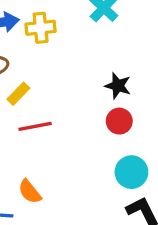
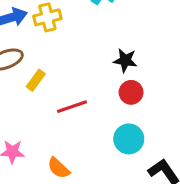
red line: (35, 126) -> (72, 107), moved
cyan circle: (131, 172) -> (129, 139), moved

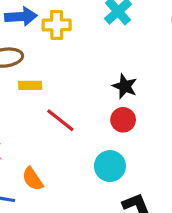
yellow rectangle: (36, 80) -> (30, 85), turned 40
red line: (72, 107) -> (60, 120), turned 44

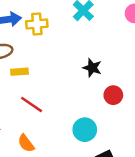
red line: (60, 120) -> (32, 105), moved
red circle: (123, 120) -> (113, 95), moved

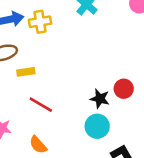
black star: (92, 68) -> (100, 99), moved

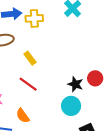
yellow rectangle: (26, 72) -> (30, 58), moved, turned 56

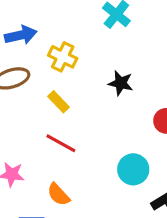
yellow cross: (34, 18) -> (63, 57), moved, turned 36
black star: (75, 84) -> (121, 83), moved

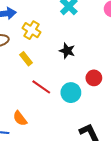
red line: (61, 143) -> (41, 87), moved
cyan circle: (133, 169) -> (71, 93), moved

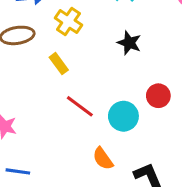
black star: (67, 51) -> (129, 43), moved
orange semicircle: (20, 118) -> (103, 159), moved

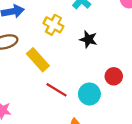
yellow cross: (68, 22) -> (53, 25), moved
yellow rectangle: (59, 64) -> (38, 60), size x1.5

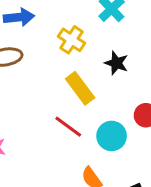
yellow rectangle: (38, 60) -> (80, 88), moved

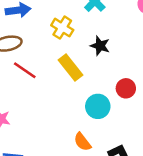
red line: (68, 127) -> (25, 70), moved

